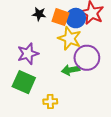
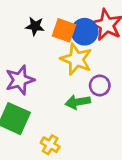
purple circle: (87, 58) -> (100, 85), size x0.6
yellow cross: (50, 101) -> (50, 145), turned 32

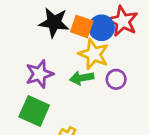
black star: (35, 26) -> (54, 22), size x1.6
green arrow: (78, 102) -> (82, 78), moved

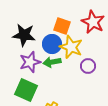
black star: (54, 22) -> (24, 35), moved
blue circle: (102, 28) -> (52, 44), moved
green arrow: (82, 78) -> (52, 62), moved

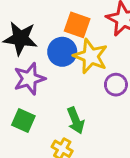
green arrow: (52, 62) -> (76, 120), moved, turned -102
green square: (26, 90) -> (23, 120), size x0.7

